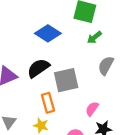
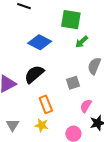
gray square: (66, 80) -> (73, 83), moved, size x0.6

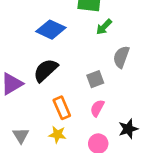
pink semicircle: (86, 106) -> (97, 108), moved

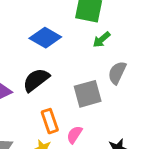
gray square: (95, 79) -> (88, 94), size x1.5
pink semicircle: (97, 108) -> (74, 135), moved

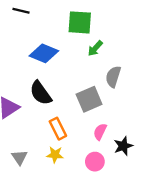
black semicircle: (36, 80) -> (41, 93), turned -80
pink semicircle: (74, 135) -> (100, 132), moved

